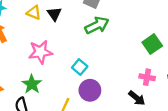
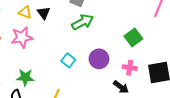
pink star: (40, 52) -> (22, 37), moved
green star: (32, 84) -> (25, 77), turned -30
purple circle: (90, 90) -> (99, 59), moved

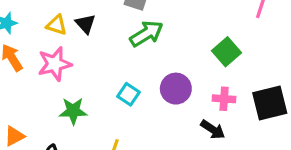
green star: (25, 77) -> (73, 111), moved

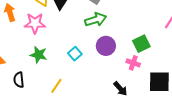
purple circle: (176, 89) -> (106, 46), moved
pink cross: (224, 99) -> (133, 63), moved

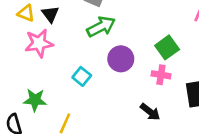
pink star: (35, 23) -> (39, 43), moved
green star: (39, 55) -> (35, 100), moved

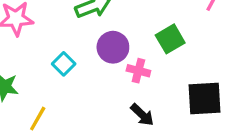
pink cross: (161, 75) -> (138, 71), moved

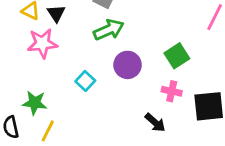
pink cross: (138, 71) -> (172, 91), moved
yellow line: (38, 119) -> (48, 131), moved

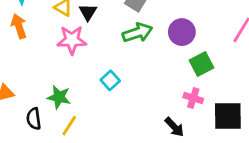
purple circle: (128, 65) -> (182, 32), moved

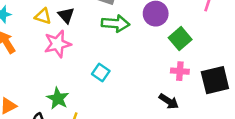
green arrow: (137, 33) -> (116, 23), turned 36
green star: (59, 97) -> (58, 98), turned 30

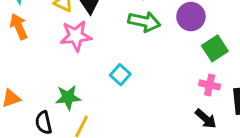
green star: (58, 98) -> (68, 97), turned 30
black arrow: (169, 101) -> (206, 119), moved

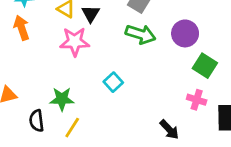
green square: (215, 48) -> (205, 66), turned -30
black arrow: (206, 119) -> (169, 130), moved

